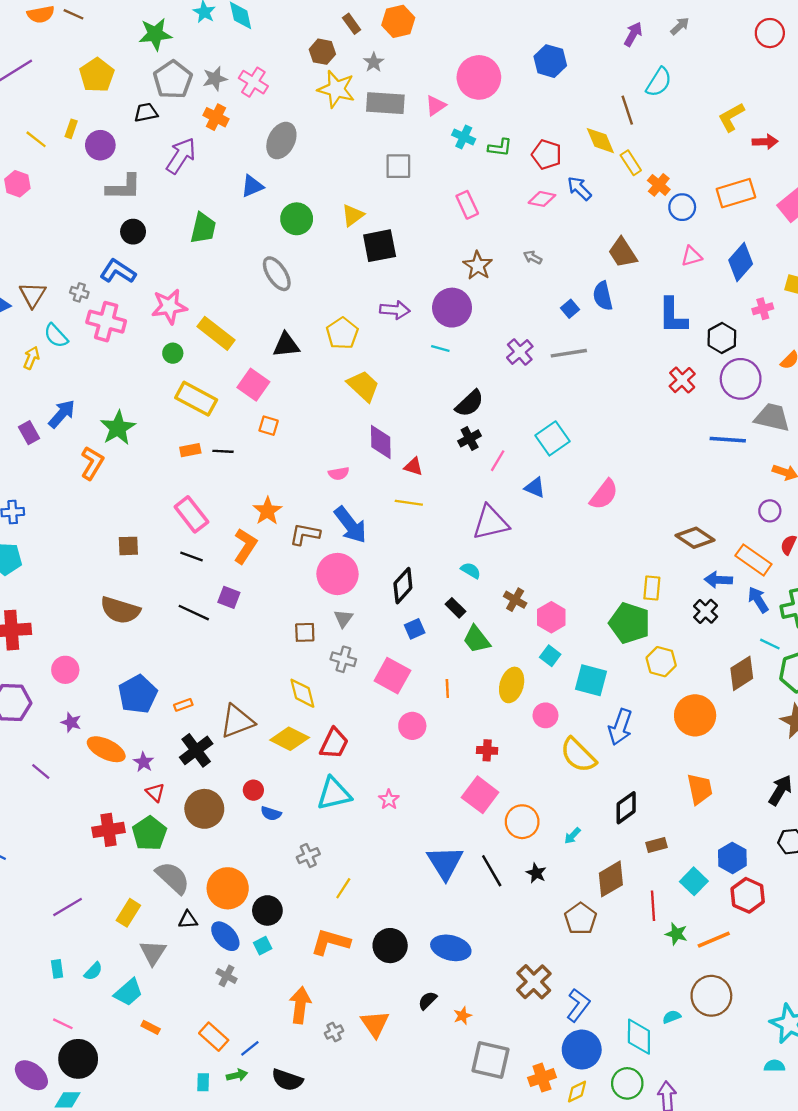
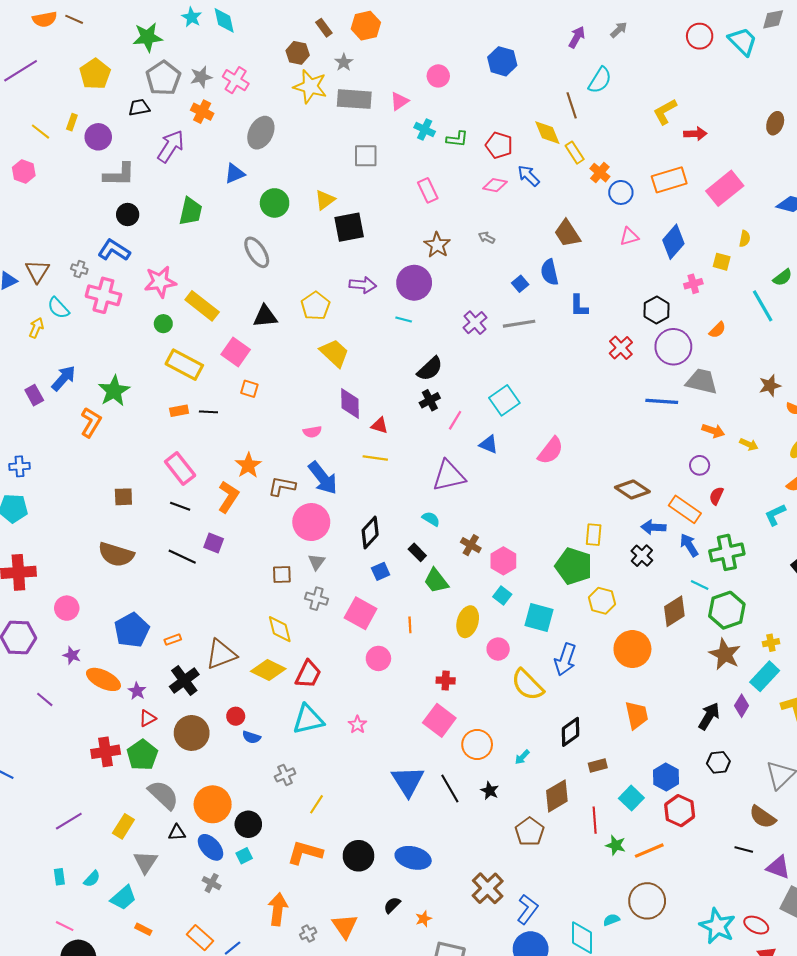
pink circle: (479, 77) -> (438, 76), size x0.6
blue L-shape: (673, 316) -> (579, 306), moved, size x0.7
red triangle: (155, 792) -> (148, 718), turned 48

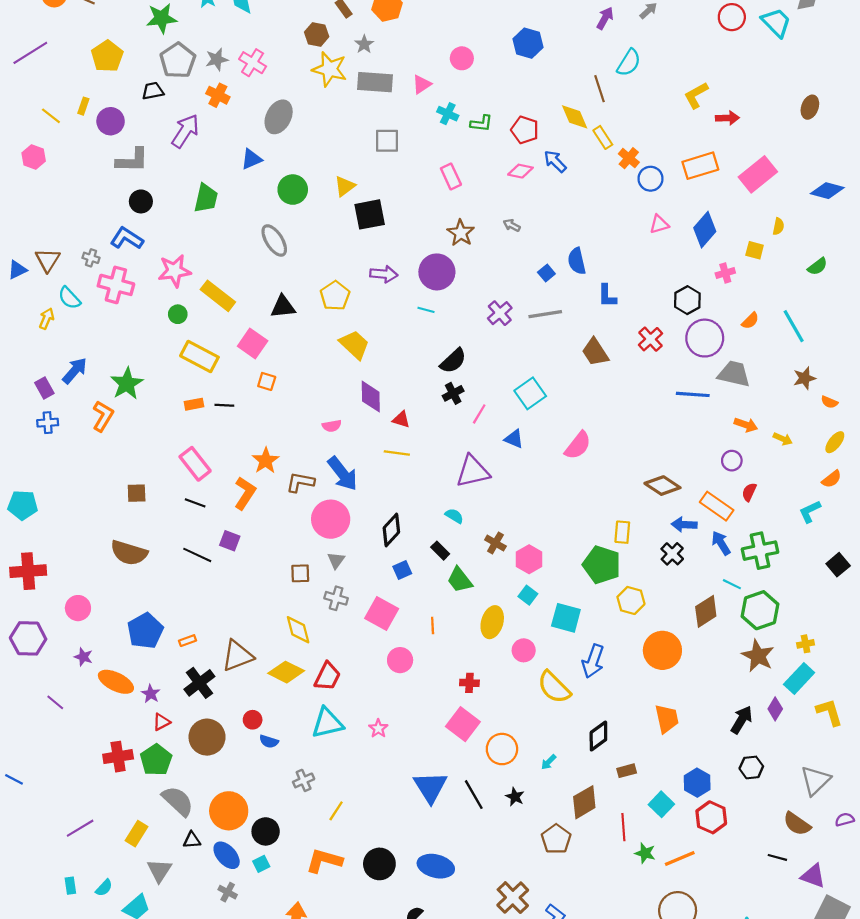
brown trapezoid: (567, 233) -> (595, 352), moved
cyan line: (763, 306) -> (794, 326), moved
blue cross: (20, 466) -> (48, 423), moved

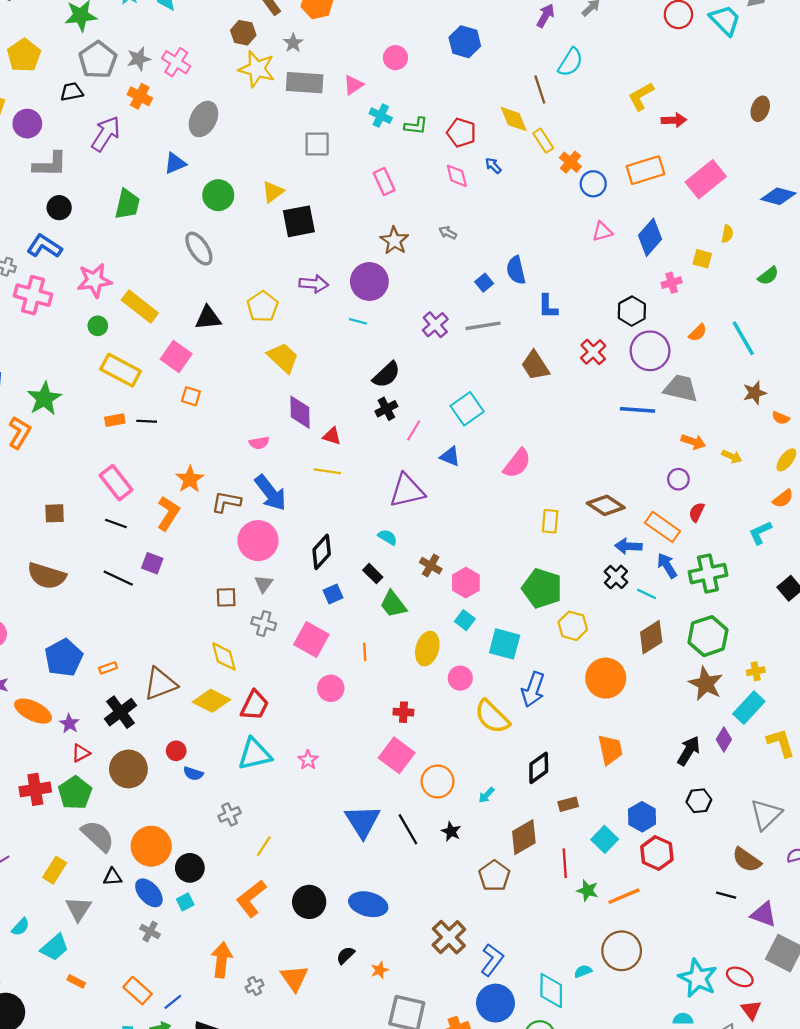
blue arrow: (555, 161) -> (493, 166), size x0.7
pink diamond: (520, 171) -> (457, 176), turned 65
yellow rectangle: (622, 532) -> (550, 521), moved
cyan line: (732, 584) -> (647, 594), moved
orange L-shape: (324, 861) -> (251, 899), turned -54

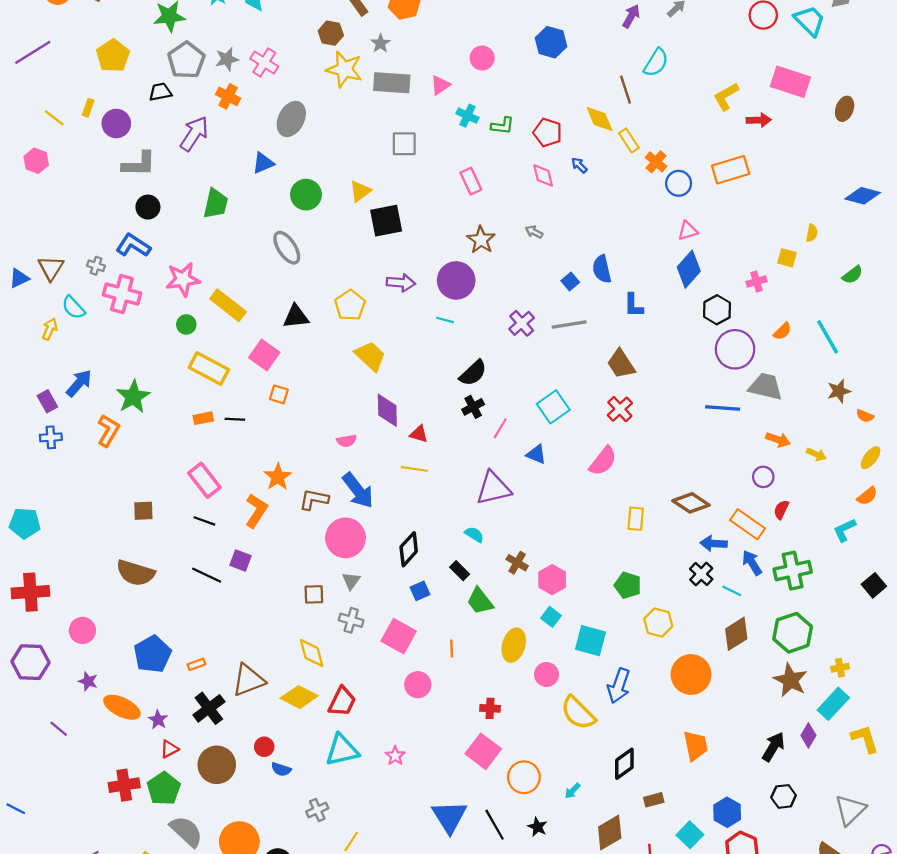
pink rectangle: (706, 179) -> (790, 82), moved, turned 57
blue diamond: (650, 237) -> (689, 269), moved
red cross: (593, 352) -> (620, 409), moved
green pentagon: (542, 588) -> (628, 585), size x0.7

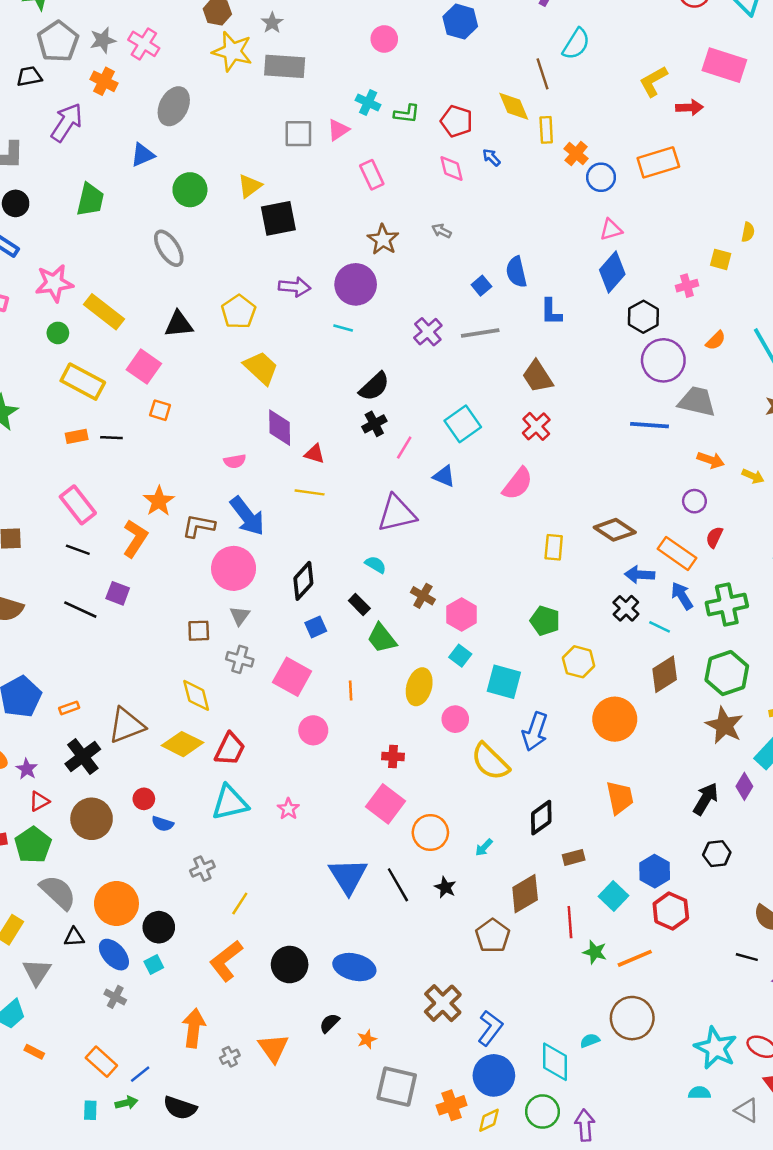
pink triangle: (440, 85) -> (338, 130), moved
yellow rectangle: (629, 140) -> (546, 130), turned 30

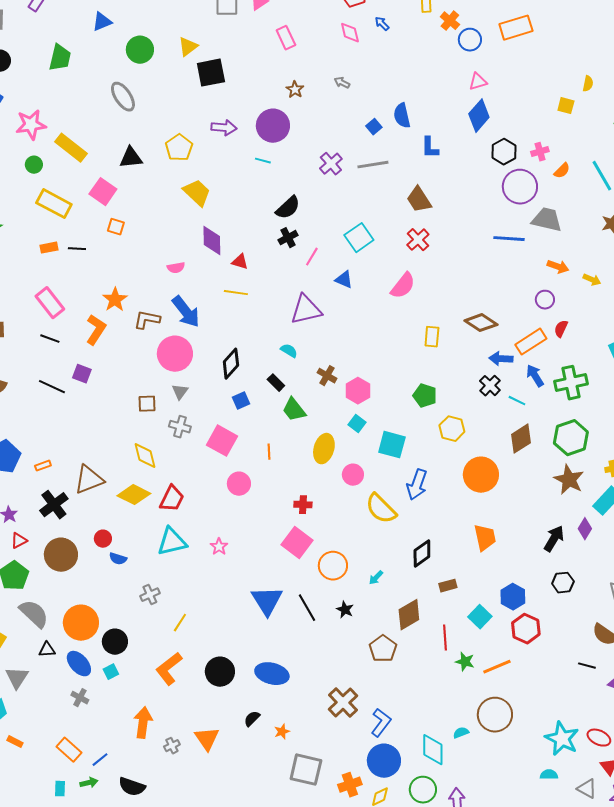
brown star: (383, 240) -> (295, 90), size x0.7
pink cross: (687, 286) -> (540, 152), moved
orange rectangle: (677, 553) -> (531, 342), turned -68

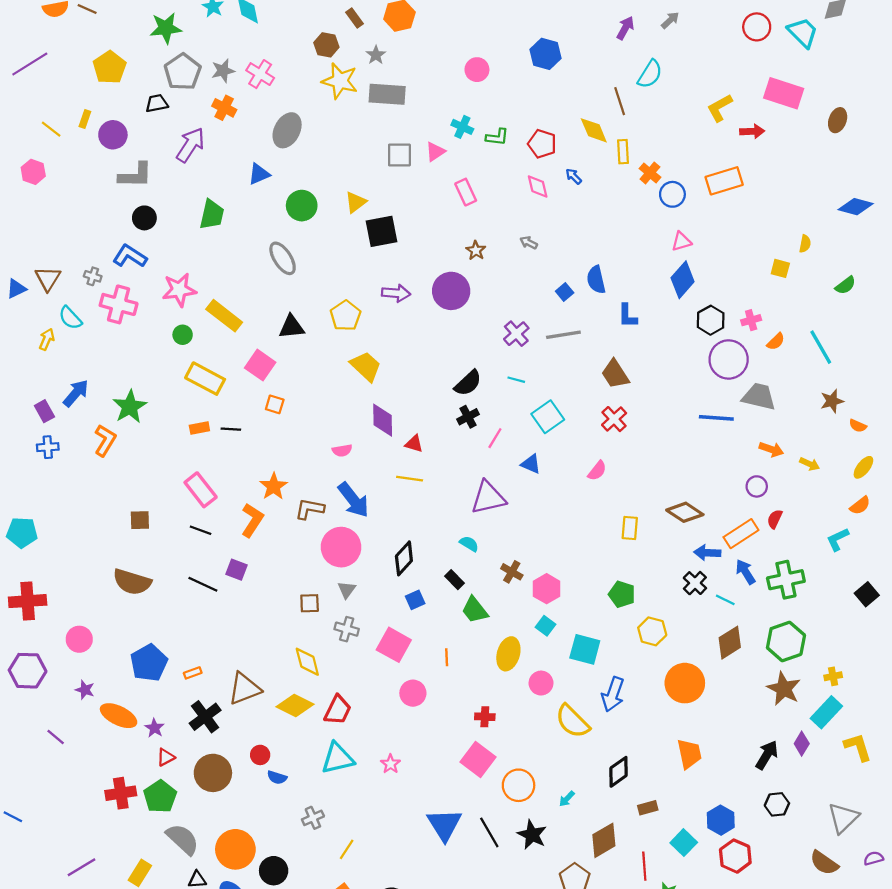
cyan line: (263, 161) -> (516, 380), moved
pink semicircle: (403, 286) -> (597, 471), size x0.7
black star: (345, 610) -> (532, 835), size x1.5

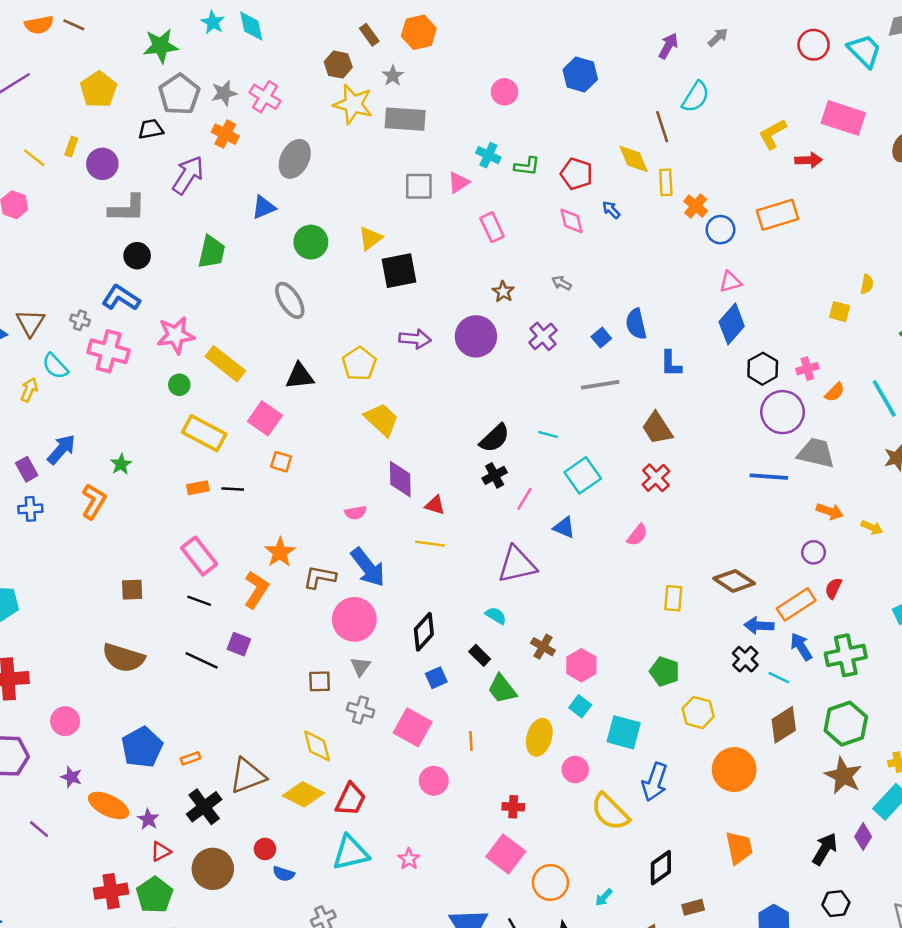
purple cross: (516, 334) -> (543, 336), moved
green star: (130, 407) -> (121, 464), size x0.6

